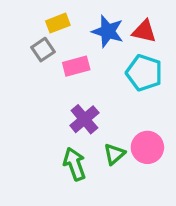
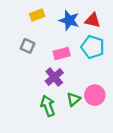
gray square: (43, 50) -> (27, 46), moved, turned -32
pink rectangle: (76, 66) -> (62, 53), moved

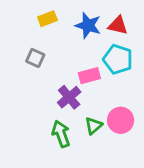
pink rectangle: (62, 53) -> (89, 76), moved

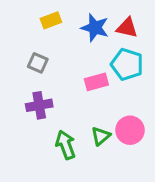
purple cross: (69, 97) -> (39, 105), moved, turned 30

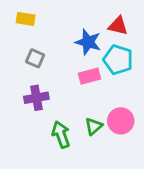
yellow rectangle: (51, 20) -> (26, 19), moved, turned 30
blue star: (95, 28) -> (88, 42), moved

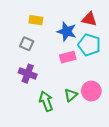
yellow rectangle: (26, 19) -> (36, 20), moved
purple cross: (36, 98) -> (28, 74), turned 30

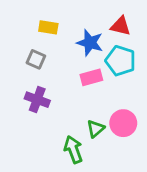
green arrow: (46, 101) -> (73, 150), moved

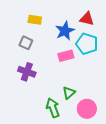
blue star: (90, 43) -> (65, 31), turned 30
pink circle: (123, 123) -> (87, 109), moved

